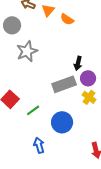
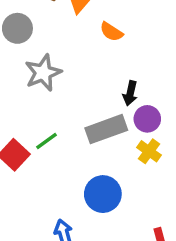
orange semicircle: (67, 19) -> (111, 32), moved
green line: (33, 110) -> (46, 141), moved

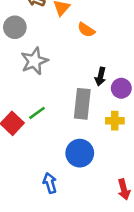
purple circle: (147, 119) -> (121, 88), moved
gray rectangle: (106, 129) -> (82, 104), turned -64
yellow cross: (149, 151) -> (115, 121), turned -36

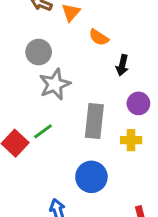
gray circle: (15, 27) -> (39, 52), moved
gray star: (34, 61) -> (55, 84), moved
black arrow: (101, 77) -> (122, 65), moved

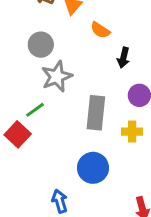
green line: (43, 131) -> (35, 110), moved

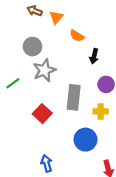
green line: (35, 110) -> (13, 83), moved
red square: (18, 134) -> (42, 114), moved
blue circle: (93, 168) -> (85, 140), moved

